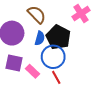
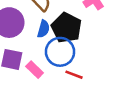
red line: (56, 77) -> (74, 75), moved, turned -40

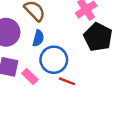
black pentagon: (66, 28) -> (98, 37), moved

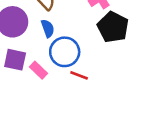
blue semicircle: (38, 38) -> (48, 28), turned -35

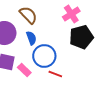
black pentagon: (113, 27) -> (81, 37), turned 30

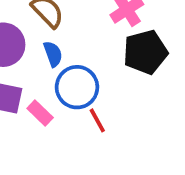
red line: (55, 74) -> (97, 120), turned 40

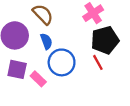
red line: (97, 120) -> (98, 62), moved

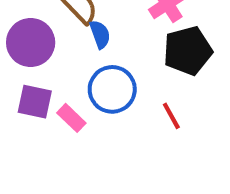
blue semicircle: (46, 41) -> (100, 34), moved
red line: (98, 62) -> (171, 116), moved

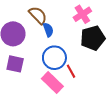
red line: (171, 116) -> (71, 71), moved
pink rectangle: (71, 118) -> (52, 83), moved, size x1.5

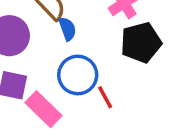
pink rectangle: (52, 83) -> (44, 109), moved

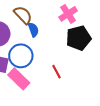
blue circle: (78, 75) -> (21, 56), moved

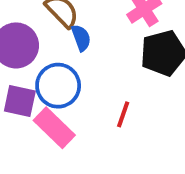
red line: (56, 72) -> (123, 114), turned 48

